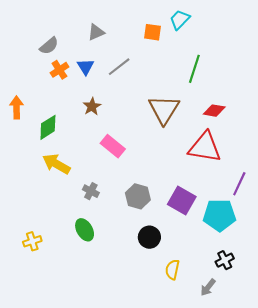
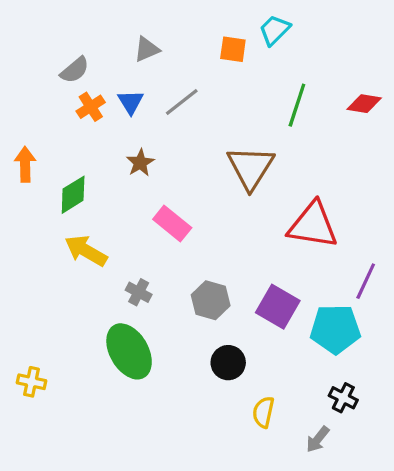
red diamond: (214, 111) -> (364, 104), moved
green ellipse: (85, 230) -> (129, 351), size x1.6
yellow cross: (32, 241) -> (32, 382), moved, turned 30
black cross: (225, 260) -> (343, 398), turned -36

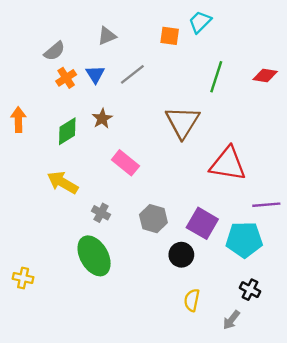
green diamond: (73, 195) -> (67, 131), moved
purple line: (366, 281) -> (266, 205), turned 60
black circle: (228, 363) -> (181, 255), moved

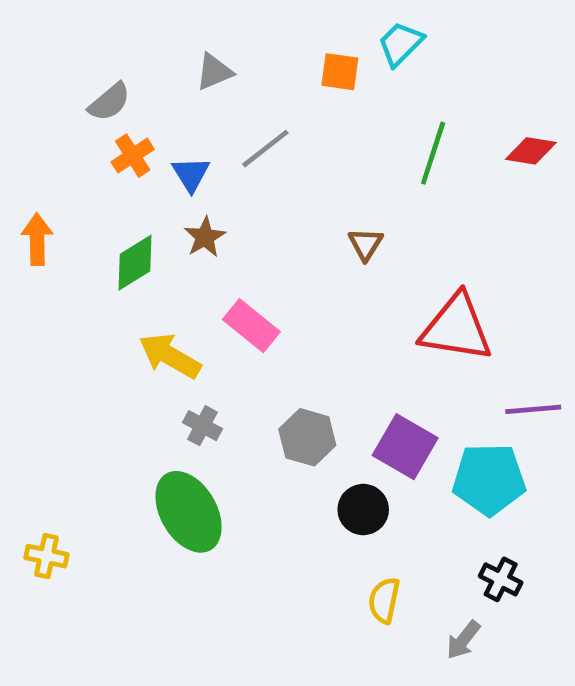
blue triangle: (95, 74) -> (191, 174), moved
brown triangle: (182, 122) -> (366, 244), size x0.5
yellow arrow: (63, 183) -> (170, 356), moved

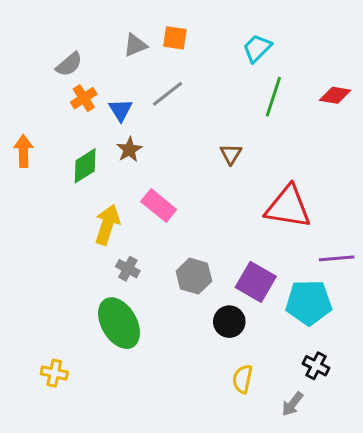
cyan trapezoid: (400, 44) -> (257, 48), moved
orange square: (340, 72) -> (175, 38), moved
yellow arrow: (170, 356) -> (107, 225), turned 78
yellow cross: (46, 556) -> (54, 373), moved

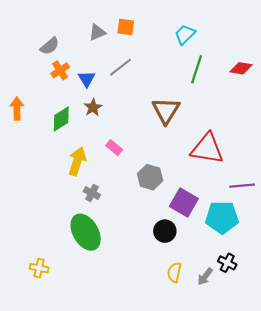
brown triangle: (231, 154) -> (166, 111), size x1.8
pink rectangle: (159, 205) -> (114, 148), size x0.7
gray hexagon: (194, 276) -> (150, 177), moved
gray arrow: (292, 404) -> (205, 277), moved

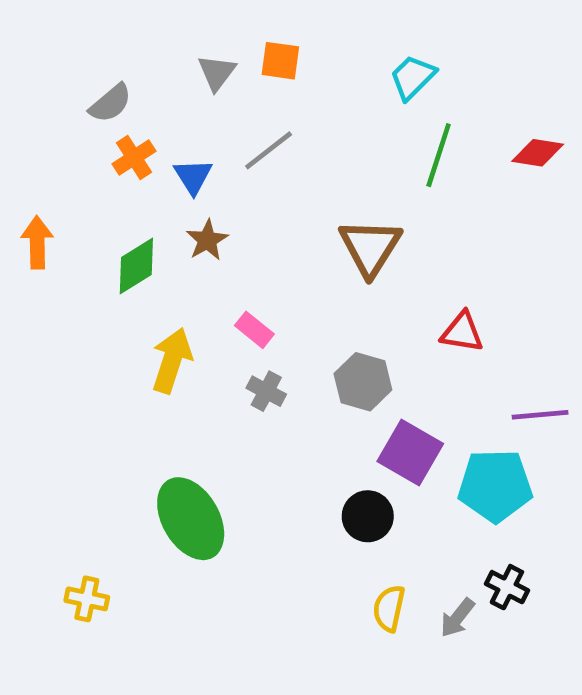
gray triangle: (97, 32) -> (217, 72), turned -30
red triangle: (207, 149) -> (462, 332), size x0.6
gray hexagon: (150, 177) -> (363, 382), moved
gray cross: (92, 193) -> (266, 391), moved

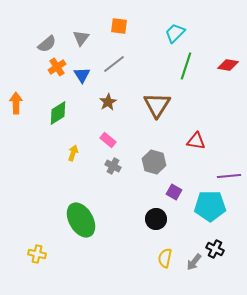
gray triangle: (217, 72) -> (81, 38), moved
brown star: (207, 240) -> (108, 102), moved
yellow arrow: (172, 360) -> (73, 153), size x0.6
purple square: (410, 453) -> (174, 192), size x0.6

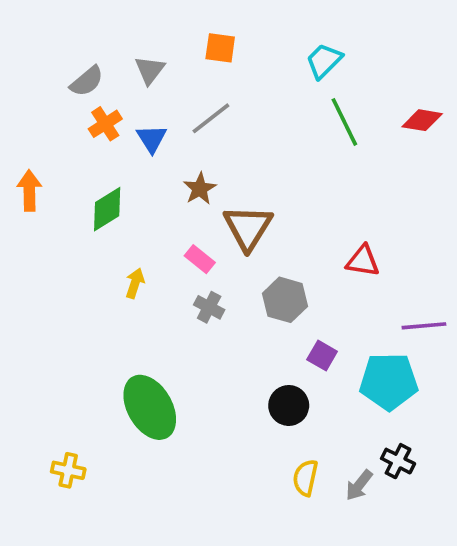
green line: (186, 66) -> (344, 122), turned -44
brown triangle: (157, 105) -> (248, 228), moved

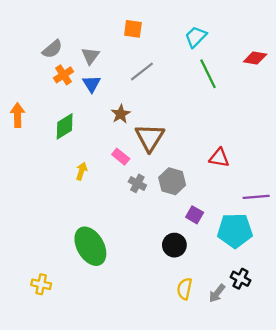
gray triangle: (150, 70) -> (90, 56), moved
gray line: (211, 118) -> (142, 71), moved
red diamond: (422, 120) -> (255, 58), moved
gray cross: (209, 307) -> (137, 183), moved

